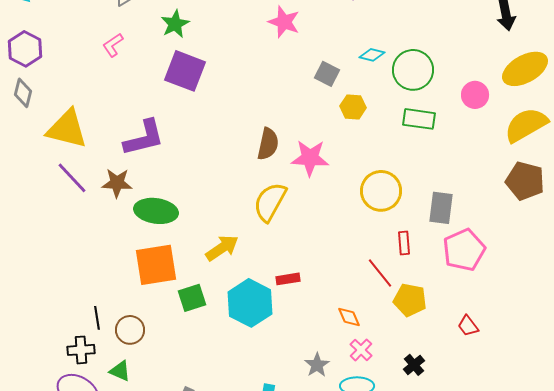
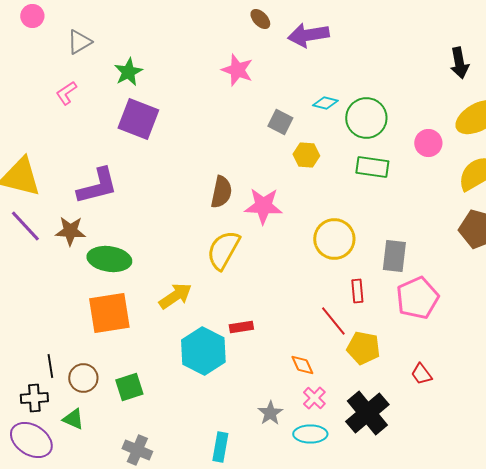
green square: (192, 298) -> (129, 387), moved
black cross: (414, 365) -> (367, 413), size x2.0

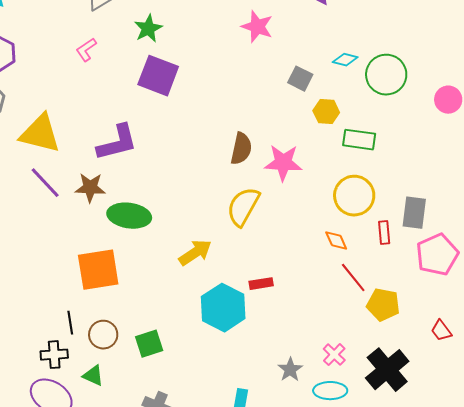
green rectangle: (372, 167) -> (359, 140), moved
red rectangle: (357, 291) -> (384, 233), moved
orange square: (109, 313) -> (98, 270), moved
orange diamond: (302, 365) -> (336, 241), moved

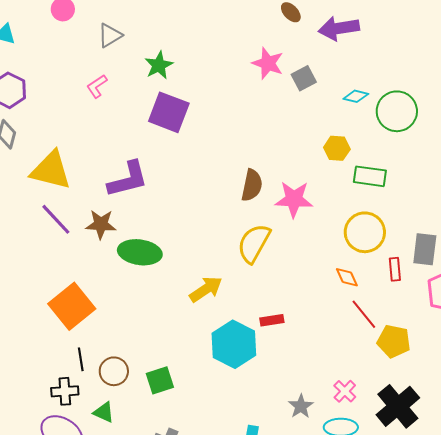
gray square: (300, 79) -> (304, 78), moved, turned 35
orange square: (98, 270) -> (72, 306), moved, turned -30

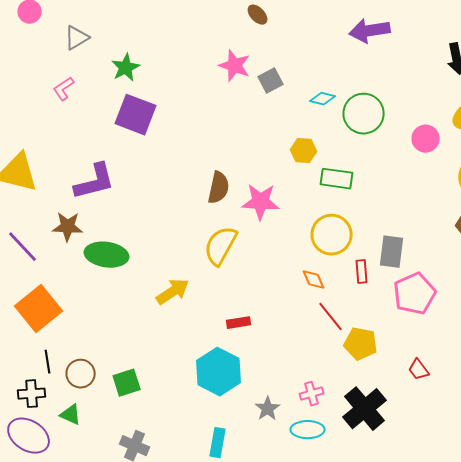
purple arrow: (339, 28) -> (370, 31), moved
purple line: (56, 219) -> (23, 247), moved
cyan hexagon: (234, 344) -> (219, 372), moved
pink cross: (345, 391) -> (312, 394), turned 30

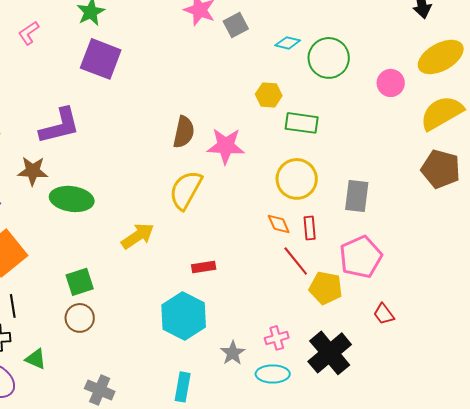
red rectangle: (362, 272) -> (310, 228), moved
pink pentagon: (415, 294) -> (361, 257), moved
brown circle: (81, 374) -> (80, 318), moved
green square: (127, 383) -> (80, 282), moved

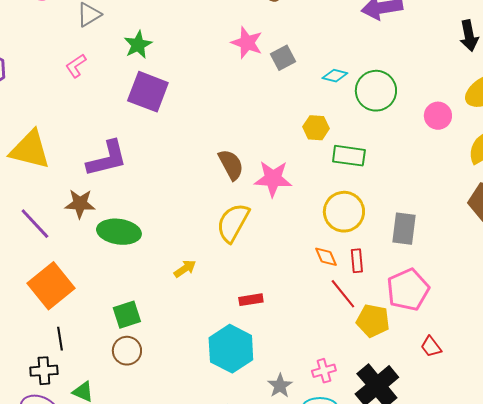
brown semicircle: (184, 132) -> (231, 165), turned -40
yellow arrow: (138, 236) -> (185, 269), size x0.7

